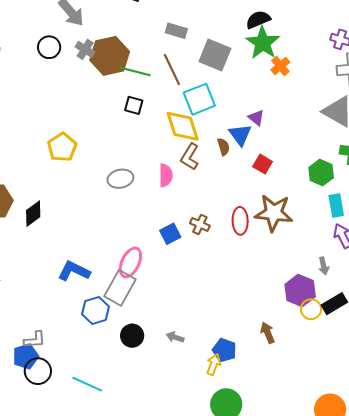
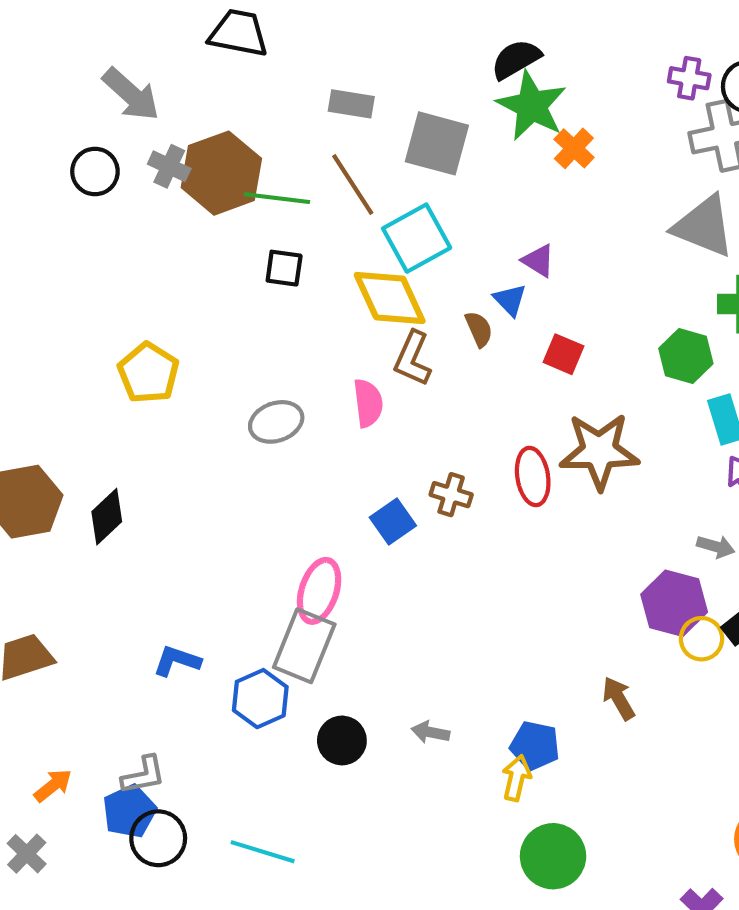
blue triangle: (240, 135) -> (510, 300), size x0.7
gray arrow: (324, 266) -> (716, 547), turned -54
blue L-shape: (74, 271) -> (177, 661), moved, size x0.7

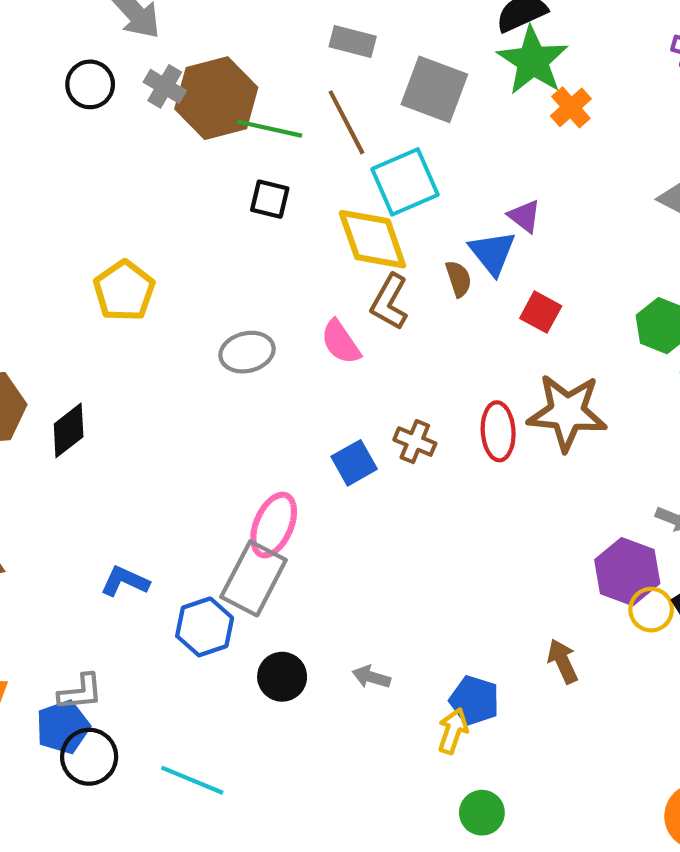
blue triangle: (510, 300) -> (492, 253), size x1.4
pink semicircle: (368, 403) -> (341, 342), turned 147
green circle: (553, 856) -> (482, 813), size x0.7

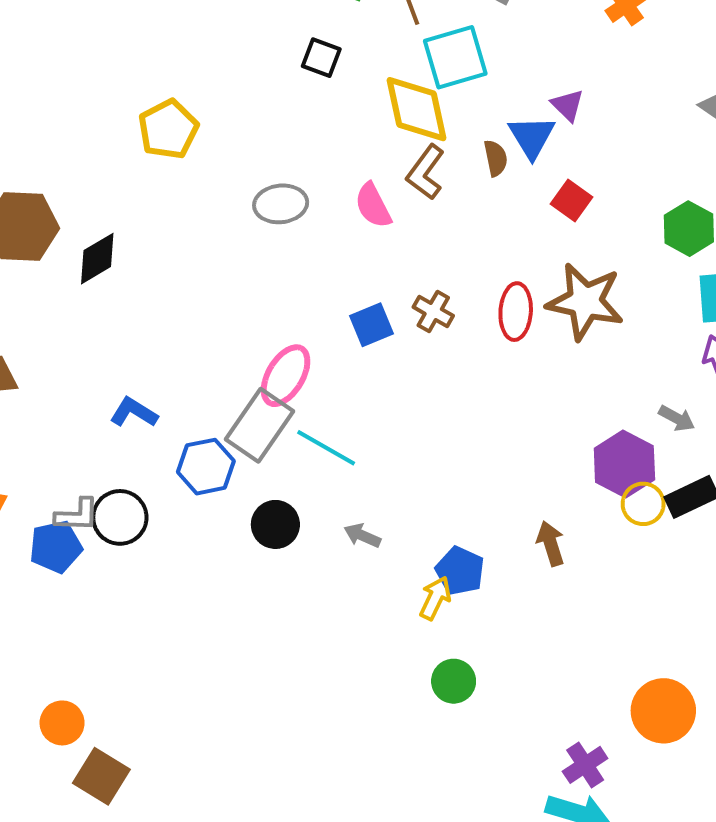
black circle: (89, 757) -> (120, 517), moved
cyan line: (192, 780) -> (326, 448), moved

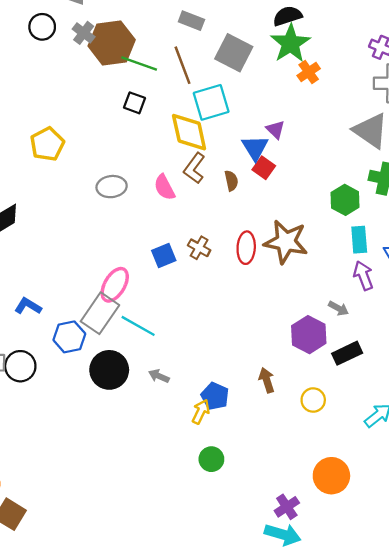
brown semicircle: (496, 158) -> (231, 181), moved
red square: (572, 201) -> (264, 168), moved
yellow circle: (643, 504) -> (313, 400), moved
black circle: (275, 524) -> (109, 370), size x1.4

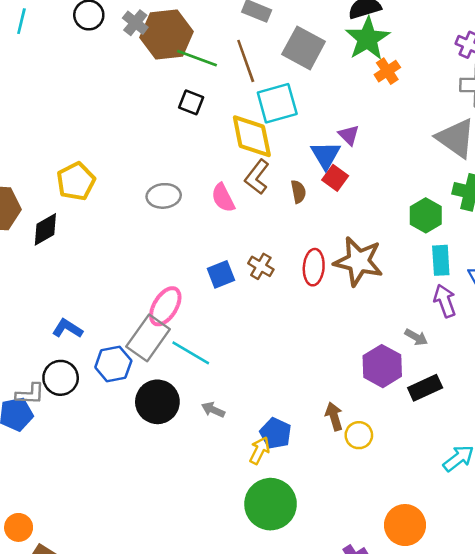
yellow pentagon: (47, 144) -> (76, 181), moved
black circle: (20, 366) -> (61, 378), moved
yellow circle: (313, 400) -> (359, 435), moved
green circle: (211, 459) -> (271, 504), size x1.8

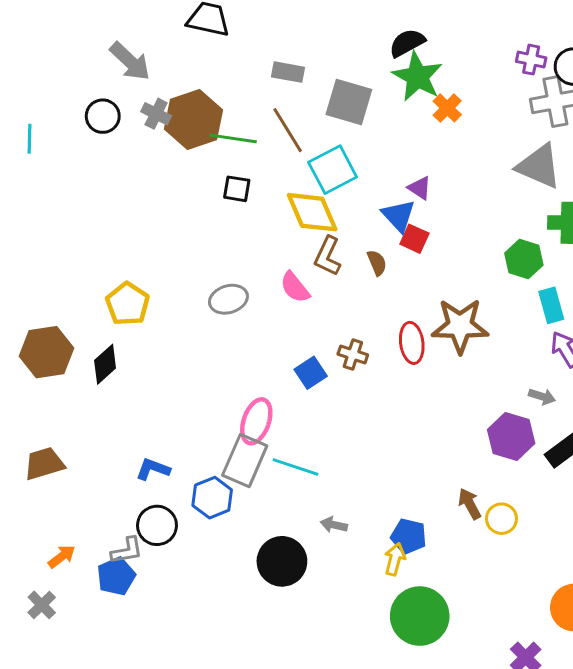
black circle: (157, 402) -> (282, 561), moved

